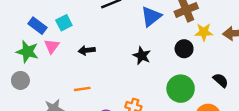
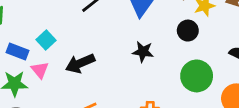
black arrow: (87, 50) -> (80, 63), size x1.5

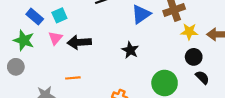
black circle: (188, 31) -> (194, 57), moved
pink triangle: (40, 70) -> (55, 38), moved

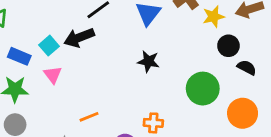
black arrow: (79, 42) -> (79, 38), moved

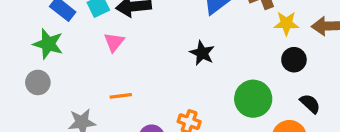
black semicircle: (247, 68) -> (310, 104), moved
pink triangle: (53, 75) -> (114, 42), moved

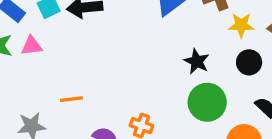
pink triangle: (114, 42) -> (32, 46), moved, turned 45
black star: (202, 53) -> (197, 61), moved

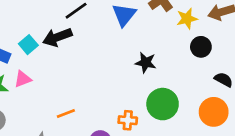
black star: (197, 61) -> (146, 63), moved
green circle: (207, 102) -> (163, 104), moved

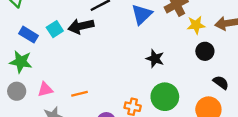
pink triangle: (23, 79) -> (45, 89), moved

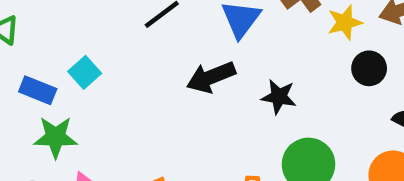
black arrow: (81, 26) -> (211, 77), moved
green star: (21, 62) -> (56, 137), moved

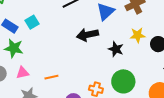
yellow star: (345, 22) -> (138, 35), moved

